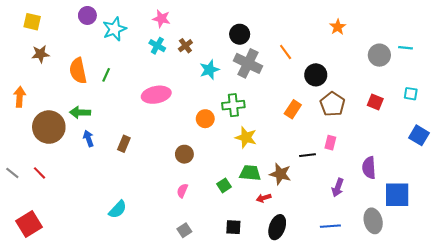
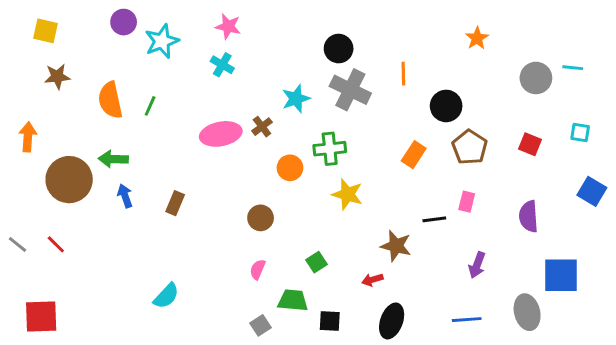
brown cross: (185, 46) -> (262, 127), moved
orange line: (286, 52) -> (403, 74), turned 35
purple semicircle: (369, 168) -> (529, 216), moved
green trapezoid: (250, 173) -> (293, 300), moved
red square: (29, 224) -> (41, 317), turned 30

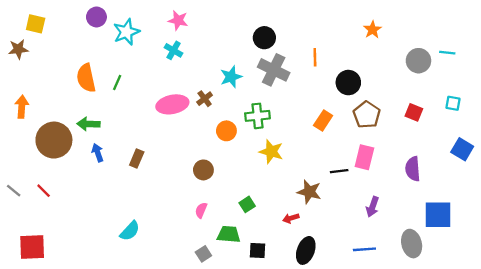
brown star: (57, 77) -> (18, 49), moved
pink rectangle: (467, 202) -> (364, 157), size x1.5

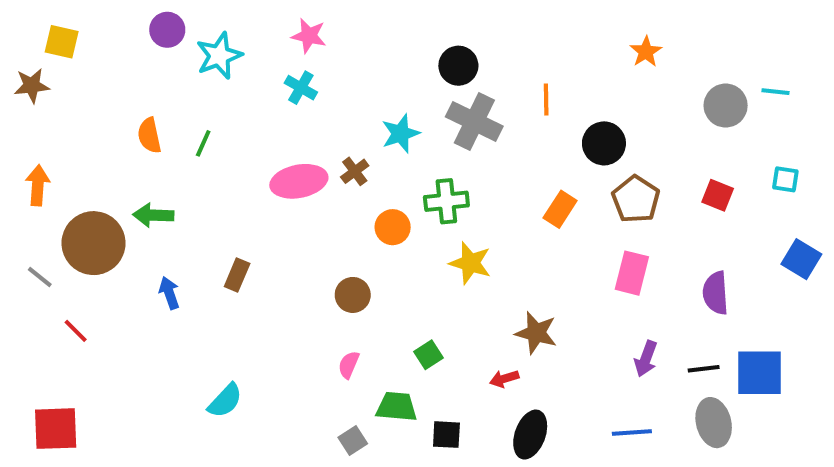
orange semicircle: (86, 78) -> (149, 135), size x0.7
blue arrow: (98, 153) -> (169, 293), moved
black line: (339, 171) -> (704, 369), moved
gray line: (14, 191) -> (40, 277), moved

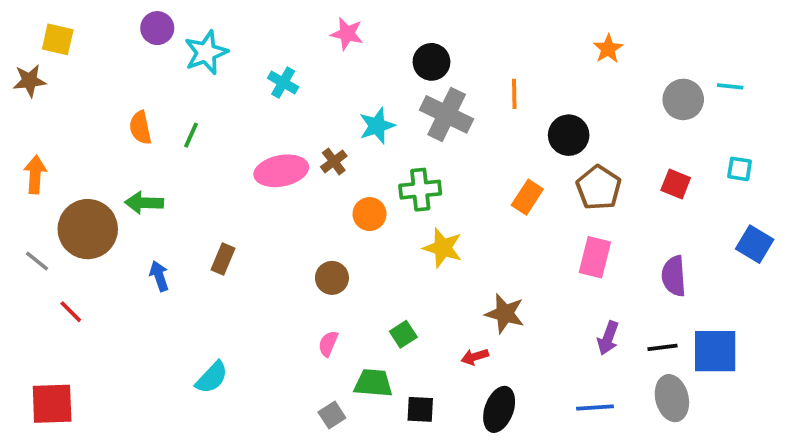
pink star: (309, 36) -> (347, 34), moved

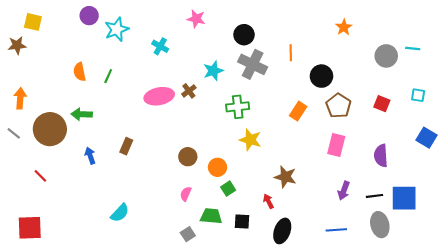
orange circle: (370, 214) -> (218, 167), moved
gray line: (37, 261) -> (14, 133), moved
red arrow: (475, 357) -> (268, 201), turned 80
black square: (420, 409) -> (242, 221), moved

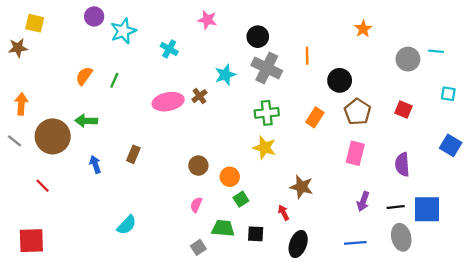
orange semicircle: (80, 72) -> (84, 76), turned 48
cyan square: (418, 95) -> (448, 94), moved
green cross: (238, 107) -> (267, 113), moved

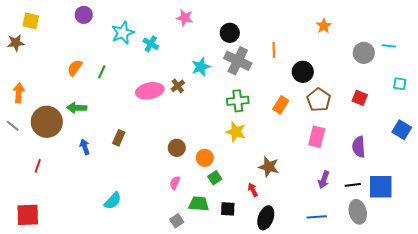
cyan star: (123, 31) -> (123, 33), moved
red line: (43, 186) -> (38, 166), turned 64

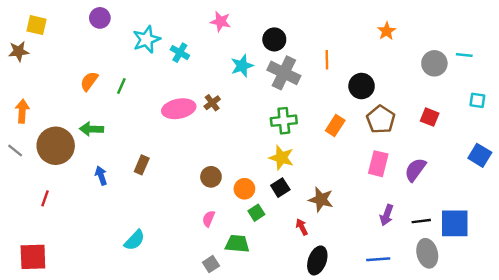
cyan star: (201, 67) -> (242, 66), moved
purple semicircle: (359, 147) -> (415, 170), moved, turned 40
black square: (228, 209) -> (280, 188), moved, turned -35

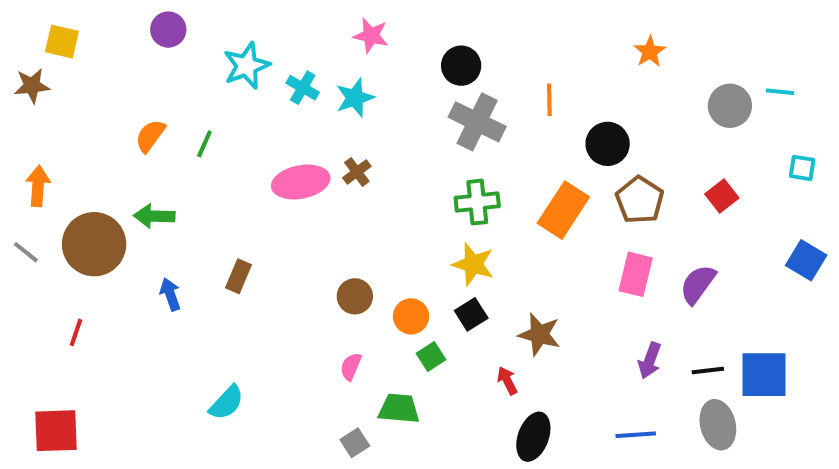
cyan star: (242, 66) -> (355, 98), moved
red square: (430, 117) -> (722, 196), turned 30
orange rectangle: (335, 125) -> (563, 210), size x1.5

